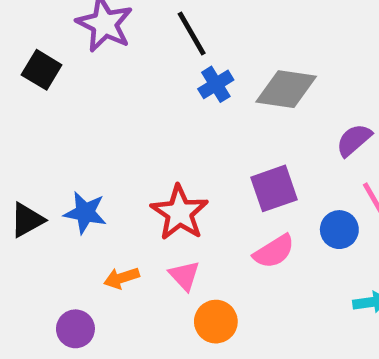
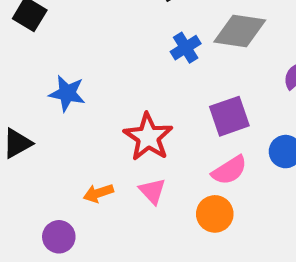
blue cross: (216, 84) -> (186, 48), moved
blue star: (85, 213) -> (67, 93), moved
orange circle: (216, 322) -> (215, 214), moved

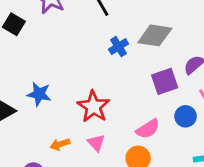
blue star: (67, 93) -> (39, 94), moved
purple square: (229, 116) -> (165, 81), moved

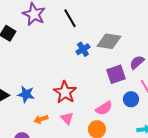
blue star: (39, 94) -> (26, 94), moved

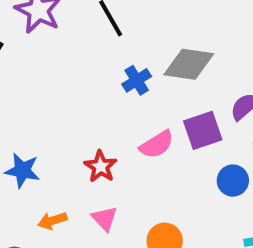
red star: (65, 92) -> (101, 166), size x0.7
pink semicircle: (104, 108) -> (157, 144), moved

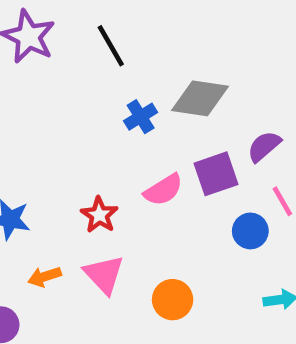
pink triangle: (105, 219) -> (104, 274), size x1.4

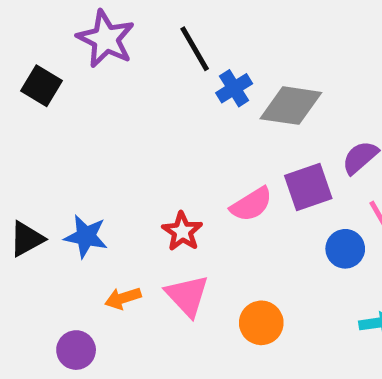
blue cross: (141, 117) -> (234, 88), moved

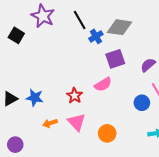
gray diamond: (291, 106) -> (119, 27), moved
purple square: (308, 187) -> (115, 59), moved
purple circle: (76, 350) -> (15, 145), moved

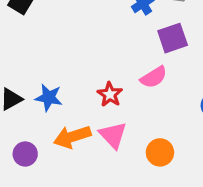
orange arrow: (50, 123) -> (72, 137), size x1.6
purple circle: (15, 145) -> (25, 154), moved

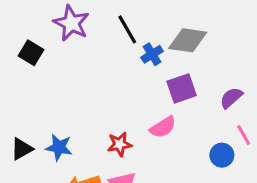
red star: (110, 94) -> (119, 144), turned 30

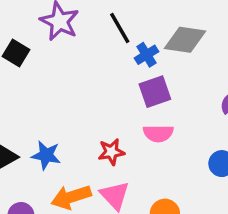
purple square: (182, 88) -> (155, 92), moved
pink semicircle: (163, 127) -> (158, 133), turned 32

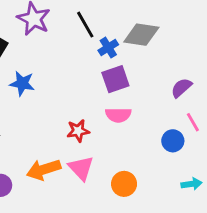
blue star: (46, 155) -> (22, 83), moved

